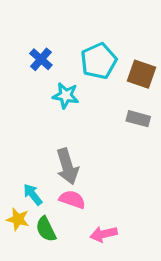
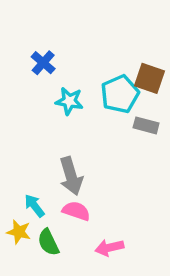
cyan pentagon: (99, 61) -> (120, 94), moved

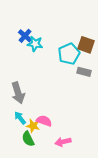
cyan star: (69, 101) -> (35, 44), moved
gray arrow: (71, 176) -> (18, 93), moved
yellow star: (19, 232) -> (33, 126), moved

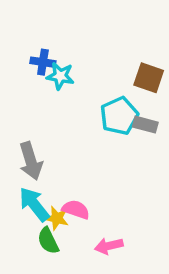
blue cross: (25, 36) -> (43, 62), turned -32
cyan pentagon: (69, 54) -> (119, 116), moved
cyan arrow: (20, 118) -> (34, 204), size x1.5

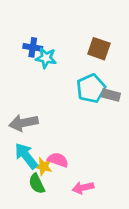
brown square: (149, 78) -> (99, 49), moved
gray arrow: (31, 161) -> (23, 123), turned 96

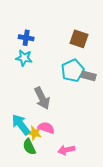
cyan star: (46, 58) -> (24, 58), moved
gray arrow: (23, 123) -> (42, 98), moved, turned -105

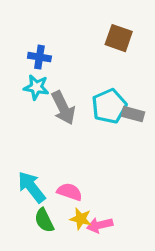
brown square: (79, 39) -> (119, 38), moved
gray arrow: (42, 98) -> (63, 108), moved
yellow star: (35, 133) -> (81, 219), moved

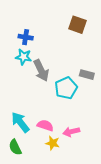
cyan pentagon: (109, 106) -> (66, 88), moved
green semicircle: (44, 220) -> (15, 147), moved
pink arrow: (100, 225) -> (71, 132), moved

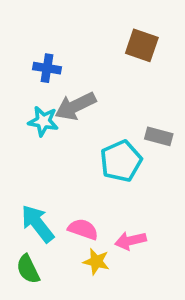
cyan star: (23, 57) -> (43, 121), moved
gray arrow: (41, 70) -> (75, 106), moved, turned 90

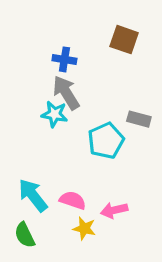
blue cross: (47, 68) -> (64, 59), moved
gray arrow: (75, 106) -> (66, 93), turned 84
cyan star: (43, 121) -> (54, 114), moved

